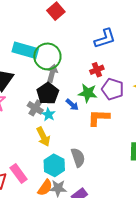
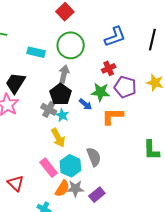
cyan rectangle: (25, 50) -> (36, 52), size x0.7
green circle: (47, 56) -> (71, 45), moved
pink rectangle: (19, 174) -> (49, 168), moved

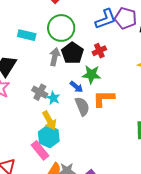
purple pentagon: (125, 87) -> (126, 18), moved
black pentagon: (61, 94) -> (72, 53), moved
gray semicircle: (94, 157) -> (82, 106), moved
cyan hexagon: (70, 166) -> (49, 137), moved

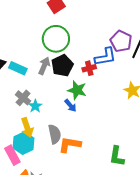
blue L-shape: (106, 19) -> (105, 57), moved
cyan rectangle: (27, 35) -> (18, 68), moved
blue arrow: (76, 87) -> (70, 106), moved
orange L-shape: (104, 99) -> (70, 145), moved
gray semicircle: (82, 106) -> (55, 134), moved

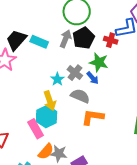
red cross: (89, 68) -> (111, 40), turned 32
gray cross: (23, 98) -> (75, 73), moved
gray semicircle: (55, 134) -> (80, 96), moved, turned -54

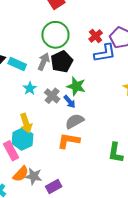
red cross: (111, 40) -> (96, 36), moved, turned 32
cyan star: (57, 79) -> (30, 88), moved
gray semicircle: (80, 96) -> (75, 121), moved, turned -54

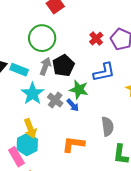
green circle: (55, 35) -> (42, 38), moved
blue L-shape: (105, 53) -> (104, 72), moved
cyan star: (30, 88) -> (33, 94), size x1.6
gray semicircle: (75, 121) -> (108, 126), moved, turned 114

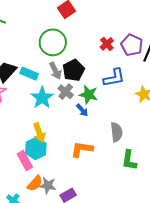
gray arrow: (45, 66) -> (55, 71), turned 132
gray cross: (55, 100) -> (66, 92), moved

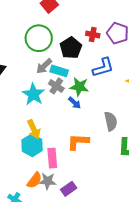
red cross: (107, 44) -> (93, 35), turned -32
black pentagon: (74, 70) -> (71, 48), moved
gray arrow: (55, 71) -> (44, 66), turned 78
cyan rectangle: (29, 74) -> (59, 71), moved
pink rectangle: (25, 160) -> (52, 158), moved, turned 30

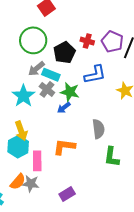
blue arrow: (75, 103) -> (64, 108), turned 96
purple rectangle: (69, 189) -> (67, 194), moved

